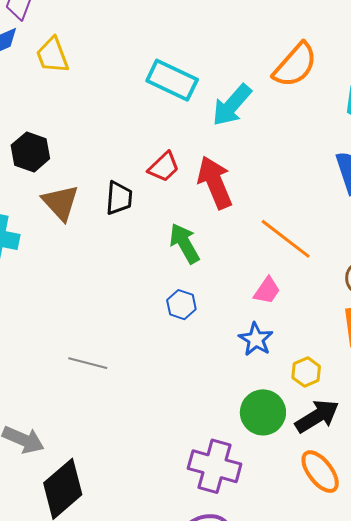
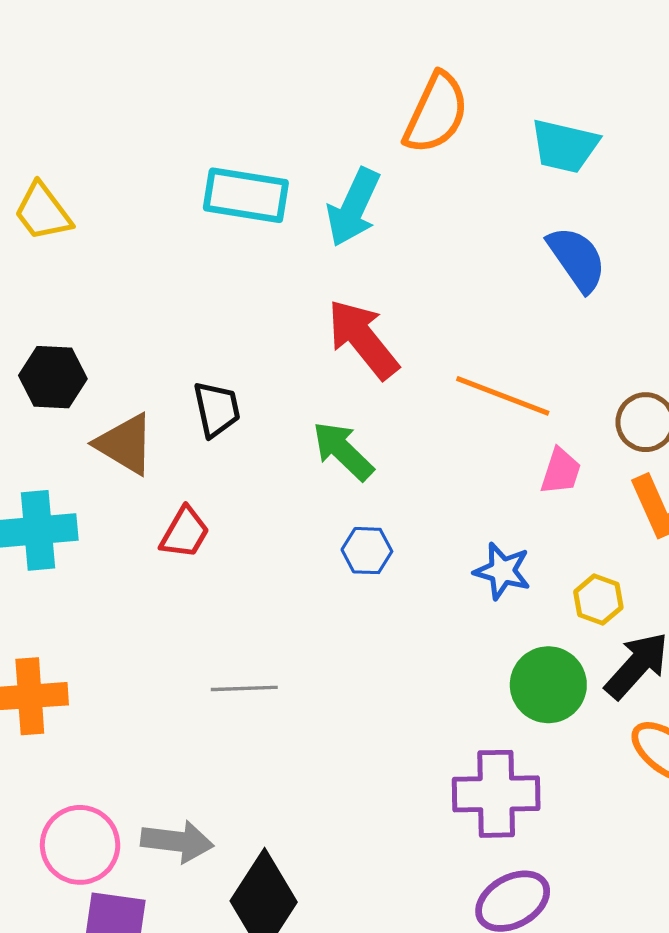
red trapezoid: (164, 167) -> (185, 533), moved
pink trapezoid: (267, 290) -> (561, 471), moved

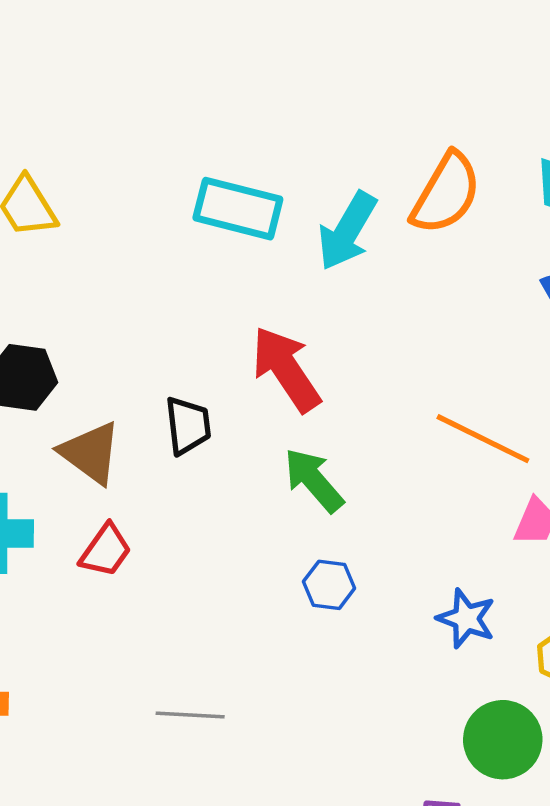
orange semicircle: (436, 113) -> (446, 193), moved
red arrow: (363, 339) -> (286, 369), moved
red trapezoid: (185, 533) -> (106, 551), moved

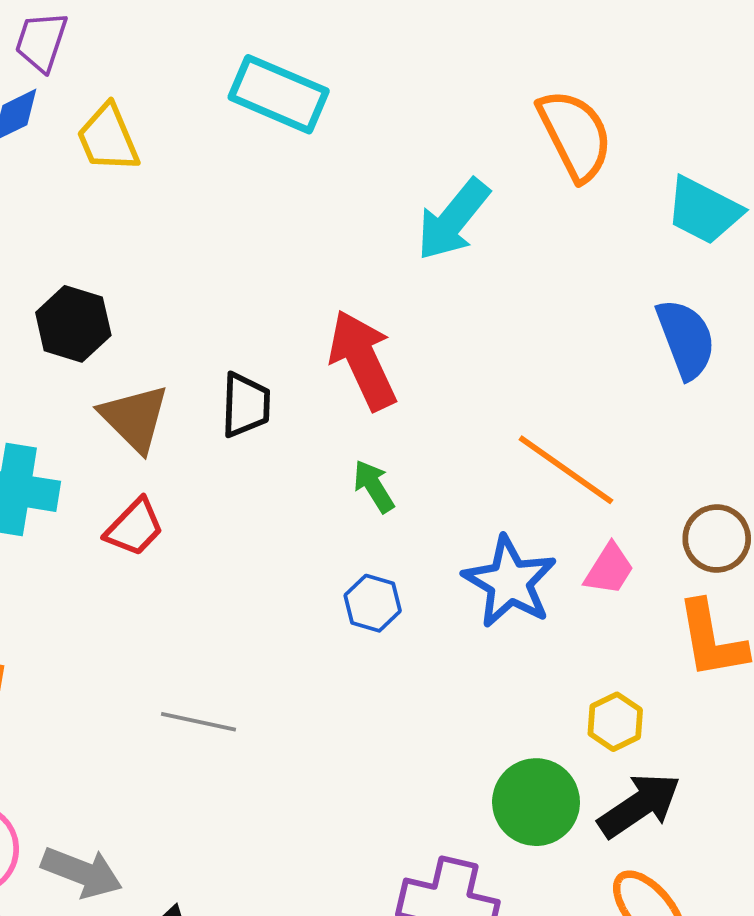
orange semicircle: (446, 193) -> (575, 135), moved, turned -66
cyan rectangle: (238, 209) -> (279, 94), moved
green arrow: (314, 480) -> (374, 486), size x0.7
blue star: (466, 618) -> (510, 582), moved, size x1.4

